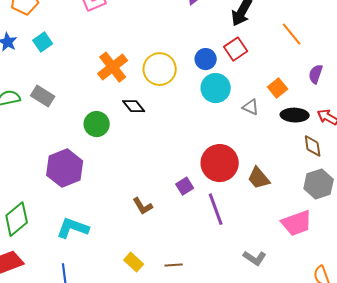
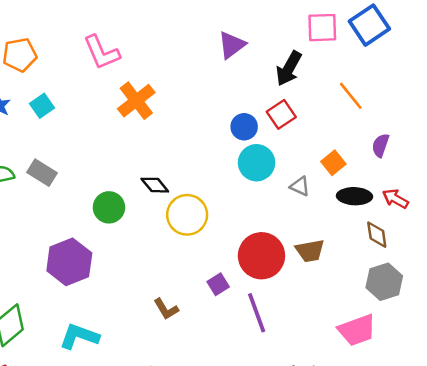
orange cross: (113, 67) -> (136, 101), moved
yellow circle: (160, 69) -> (187, 215), moved
brown trapezoid: (259, 178) -> (310, 251), moved, turned -60

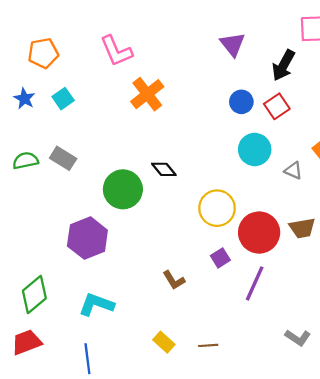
purple triangle: (232, 45) -> (233, 44), turned -32
blue circle: (244, 127) -> (241, 102), moved
green circle: (109, 207) -> (123, 189), size x1.4
yellow circle: (187, 215) -> (217, 208), moved
purple line: (257, 313) -> (255, 283), turned 44

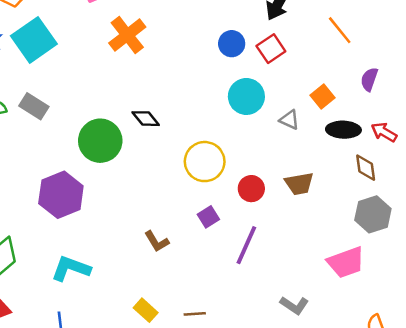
cyan square: (63, 99) -> (34, 40), size x1.8
red circle: (259, 233) -> (251, 189), size x0.6

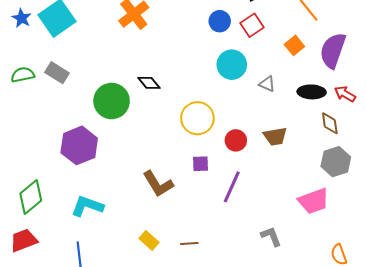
purple semicircle: (369, 79) -> (333, 50), size x1.8
orange square: (323, 96) -> (294, 45), moved
purple square: (208, 217) -> (200, 164), turned 30
brown L-shape: (157, 241) -> (158, 184), size x1.5
gray L-shape: (294, 305) -> (271, 236), turned -145

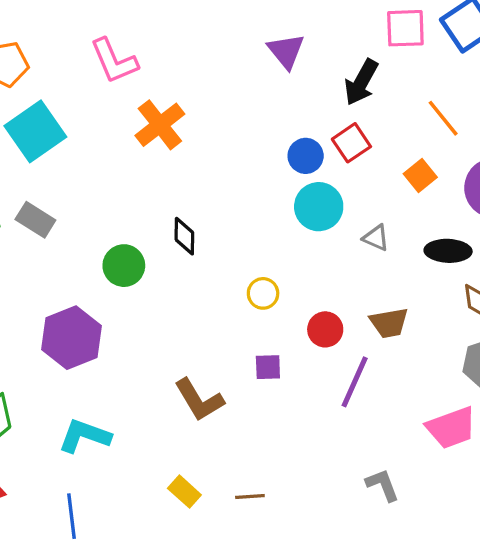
blue circle: (220, 21) -> (306, 156), moved
black diamond: (149, 83) -> (184, 236), turned 40
green circle: (112, 101) -> (124, 266), size x0.7
yellow circle: (197, 118) -> (263, 293), size x0.6
purple line: (232, 187) -> (355, 382), moved

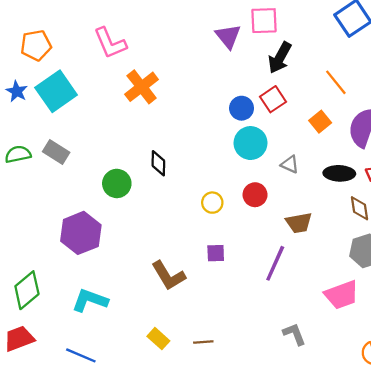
pink square: (405, 28) -> (264, 21), moved
red circle: (325, 329) -> (255, 195), moved
blue line: (71, 516) -> (81, 355), turned -60

